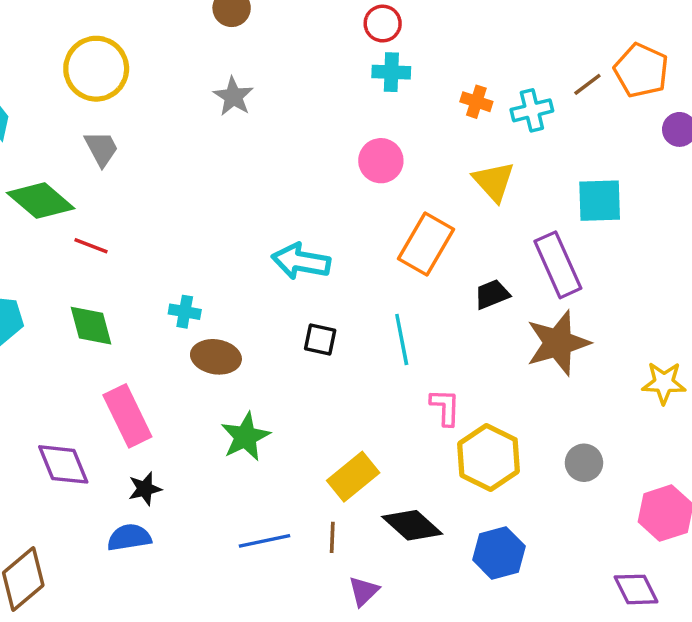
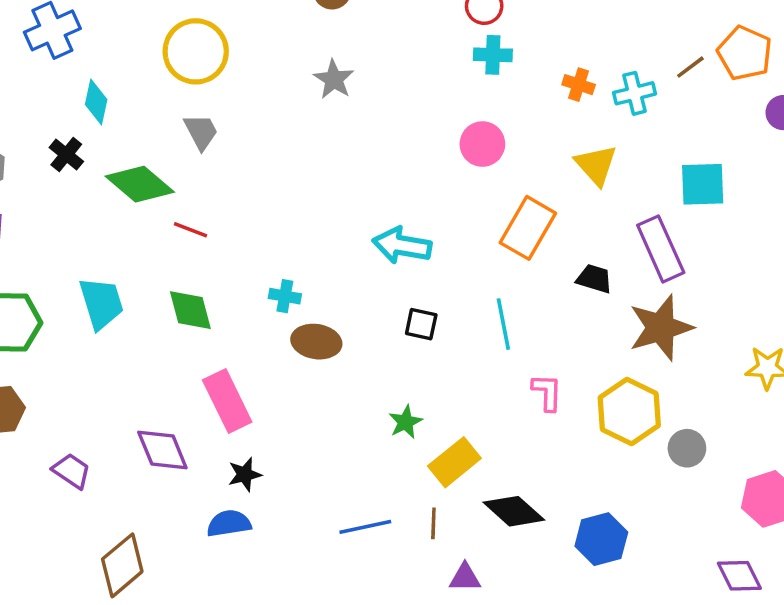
black trapezoid: (492, 294) -> (594, 279), turned 39
green star: (245, 437) -> (405, 422), moved, size x0.7
yellow hexagon: (489, 458) -> (629, 412), moved
purple triangle: (364, 591) -> (465, 578), turned 44

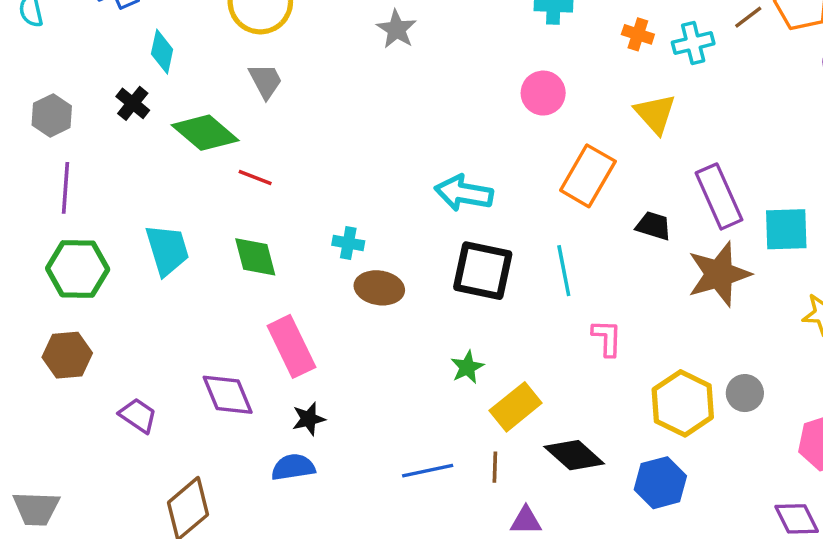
cyan square: (703, 184) -> (786, 229), moved
black square: (421, 324) -> (483, 271), size x1.8
yellow hexagon: (629, 412) -> (683, 403), moved

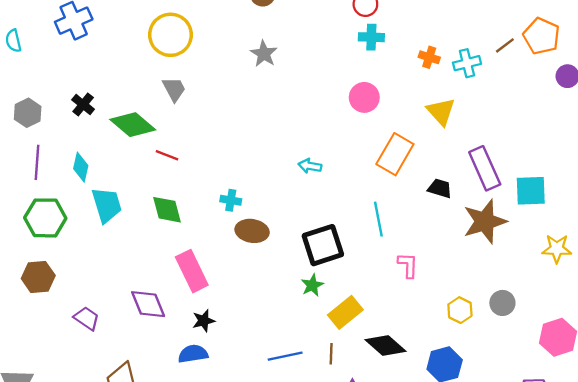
cyan diamond: (162, 52) -> (81, 167), moved
cyan arrow: (464, 193) -> (310, 166), size x0.6
black square: (483, 271) -> (323, 245), moved, turned -30
yellow hexagon: (683, 403) -> (460, 310), size x0.6

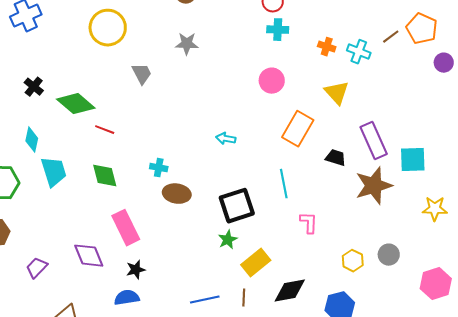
gray star: (264, 54) -> (187, 44), turned -30
cyan cross: (467, 63) -> (359, 52), turned 35
gray trapezoid: (174, 89) -> (142, 74), moved
purple trapezoid: (87, 318) -> (37, 268), turned -80
black diamond: (386, 346) -> (290, 291), turned -52

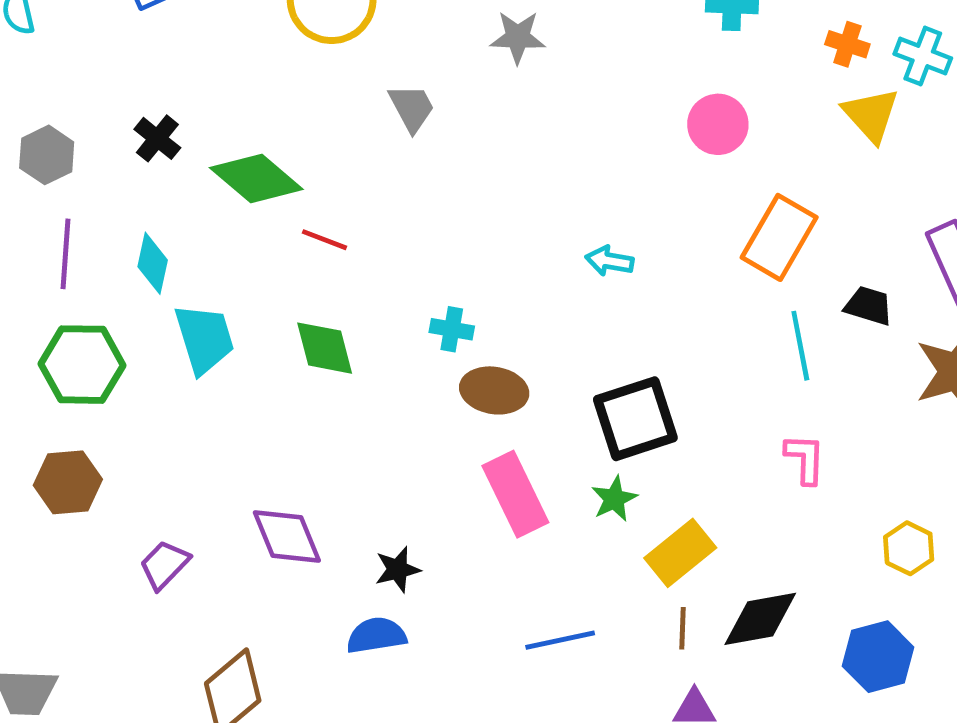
yellow triangle: (337, 93) -> (871, 115), moved
cyan line: (284, 184) -> (800, 346), moved
pink rectangle: (126, 228) -> (515, 494), moved
brown line: (244, 298) -> (683, 628), moved

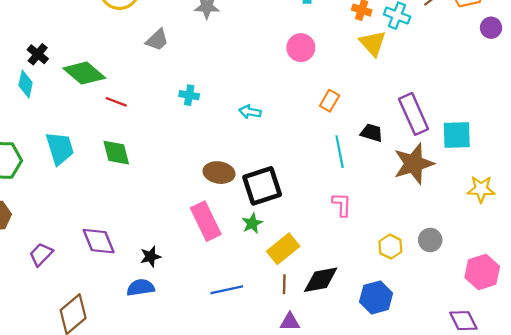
gray trapezoid: (412, 108) -> (157, 40), turned 75
orange rectangle: (779, 237) -> (330, 101), size x0.6
cyan diamond: (153, 263) -> (26, 84), moved
cyan cross: (452, 329) -> (189, 95), moved
brown ellipse: (494, 390) -> (219, 173), moved

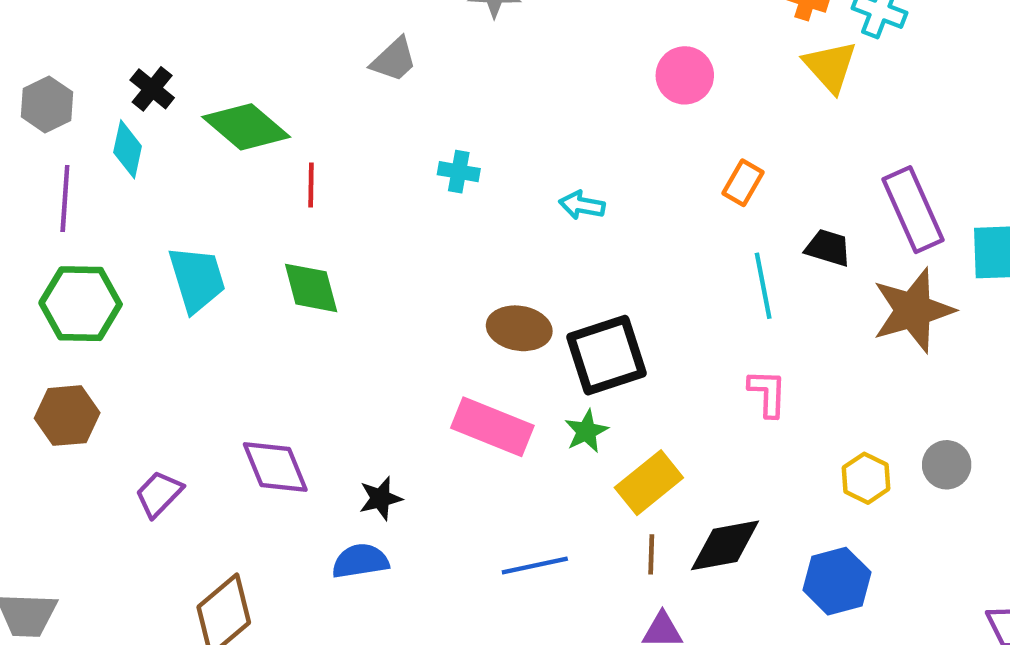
red line: (116, 102) -> (311, 185), turned 70
pink rectangle: (206, 221) -> (492, 427), turned -42

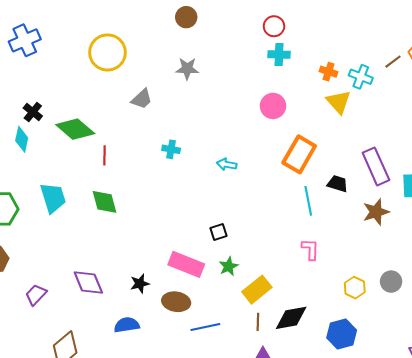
orange rectangle: (743, 183) -> (299, 154), size x1.8
brown star: (913, 310) -> (376, 212), size x0.7
brown ellipse: (519, 328) -> (176, 302), moved
black square: (606, 355) -> (219, 232), moved, size x0.5
black star: (380, 498) -> (140, 284), moved

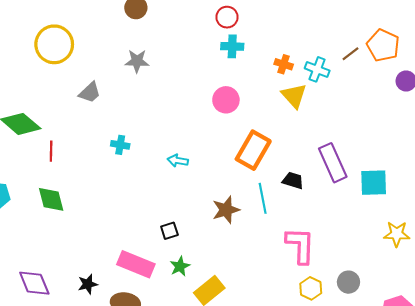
brown star: (376, 212) -> (226, 210), moved
pink L-shape: (310, 249) -> (300, 245), moved, size x1.6

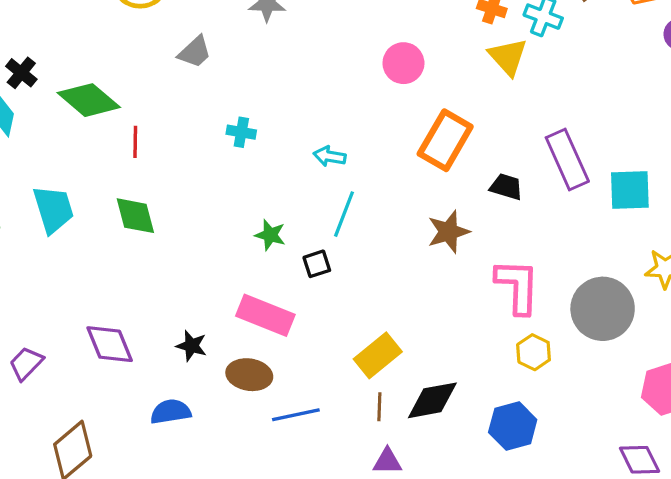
cyan line: (263, 198) -> (344, 214), moved, turned 32
brown star: (226, 210) -> (448, 232), moved
green star: (180, 266) -> (270, 235), moved, turned -30
gray circle: (348, 282) -> (603, 309), moved, size x1.8
black star: (88, 284) -> (192, 346), turned 30

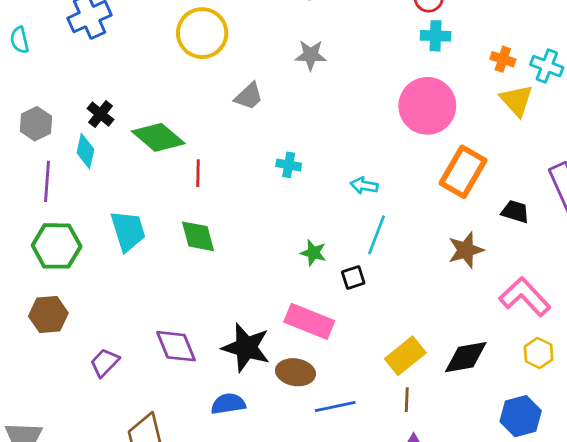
pink circle: (403, 63) -> (427, 106), size x1.6
pink L-shape: (517, 286) -> (525, 297), turned -45
black star: (192, 346) -> (246, 348), size x1.8
black diamond: (432, 400) -> (466, 357), moved

